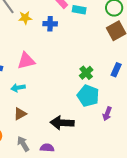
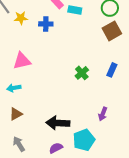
cyan pentagon: (88, 96) -> (84, 140), moved, turned 30
purple semicircle: (47, 148) -> (56, 148), moved, turned -32

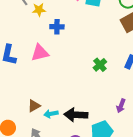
blue cross: (46, 24) -> (57, 27), moved
cyan arrow: (14, 88) -> (51, 114), moved

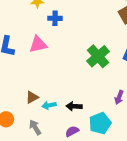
green cross: (100, 65) -> (98, 56), size x1.6
black arrow: (76, 115) -> (74, 106), size x0.7

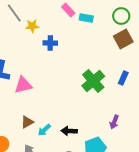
pink triangle: (38, 44) -> (23, 85), moved
cyan arrow: (49, 105) -> (44, 130), turned -32

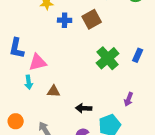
brown square: (123, 39) -> (92, 19), moved
brown triangle: (27, 122) -> (54, 91), moved, turned 32
cyan arrow: (44, 130) -> (29, 82), moved, turned -56

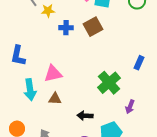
green cross: (108, 58) -> (109, 83), moved
pink triangle: (38, 62) -> (53, 74), moved
cyan arrow: (29, 82) -> (30, 90), size x1.5

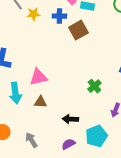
blue cross: (66, 28) -> (59, 16), moved
green cross: (109, 83) -> (94, 86), size x0.6

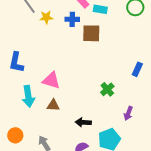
brown square: (78, 30) -> (91, 33), turned 30
pink triangle: (38, 77) -> (51, 80), turned 30

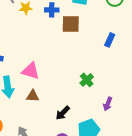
blue rectangle: (137, 69) -> (110, 40), moved
black arrow: (83, 122) -> (63, 113), turned -49

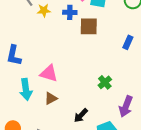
brown triangle: (33, 96) -> (51, 98), turned -32
purple arrow: (108, 104) -> (126, 106), size x1.5

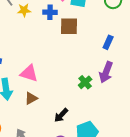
purple arrow: (126, 106) -> (106, 72), moved

